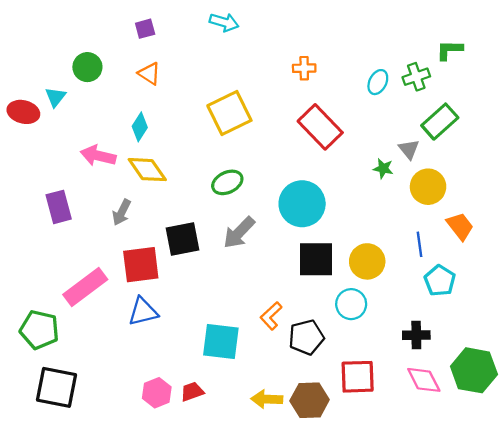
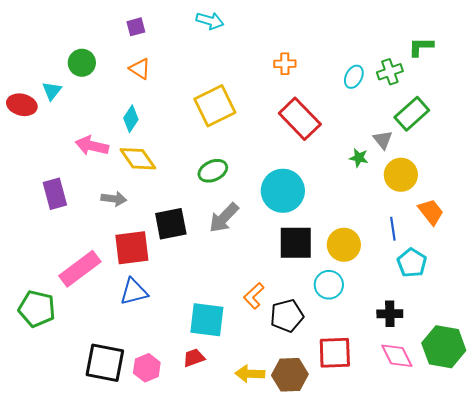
gray arrow: (122, 212) -> (114, 199), turned -110
black square: (56, 387) -> (105, 363), moved
red trapezoid: (192, 392) -> (194, 358), moved

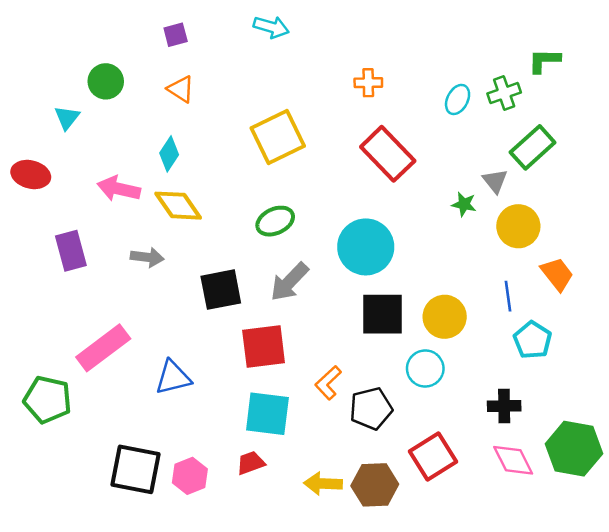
red ellipse: (22, 105) -> (31, 174), moved
red square: (132, 248) -> (264, 347), moved
red square: (335, 353) -> (433, 456), turned -30

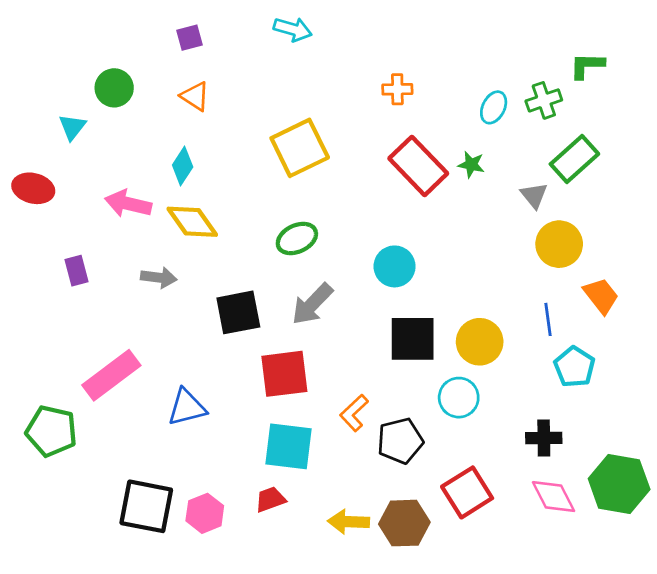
green star: (464, 204) -> (471, 165), moved
cyan circle: (366, 247) -> (395, 266), size x0.7
purple rectangle: (71, 251) -> (76, 271), size x0.7

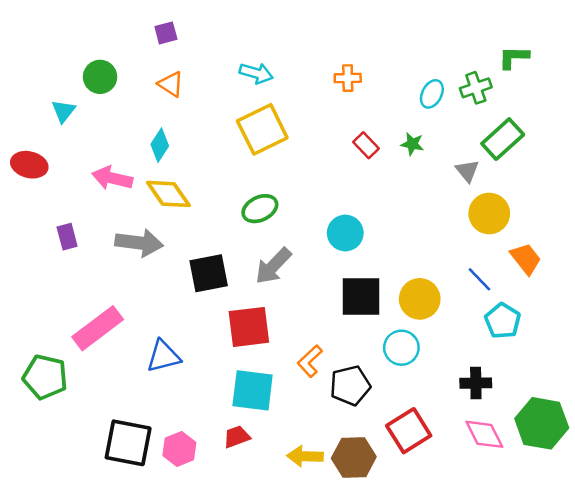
cyan arrow: (293, 29) -> (256, 73), moved
red rectangle: (418, 166) -> (366, 145), size x0.5
gray arrow: (159, 278) -> (139, 243), size x1.5
blue line: (548, 319) -> (479, 279), turned -36

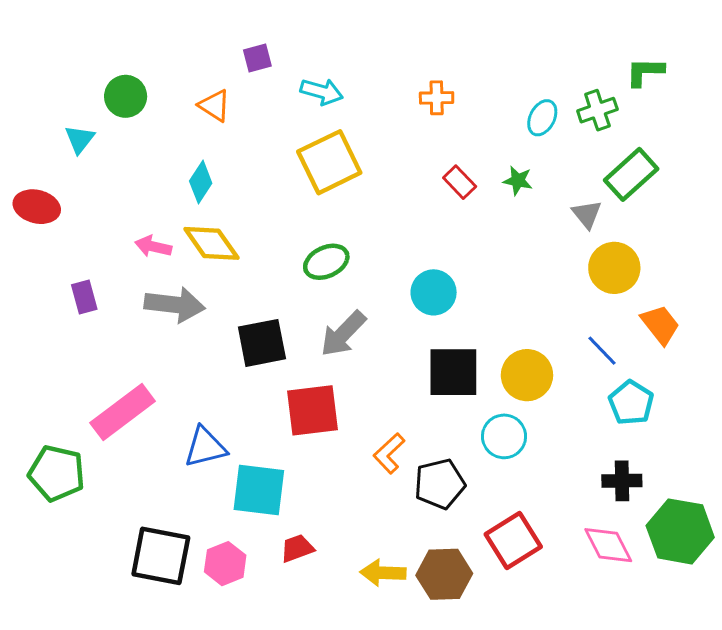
purple square: (166, 33) -> (257, 58), moved
pink arrow: (112, 178) -> (153, 246), moved, size x0.7
black cross: (476, 383) -> (622, 481), moved
cyan square: (253, 390) -> (259, 490), moved

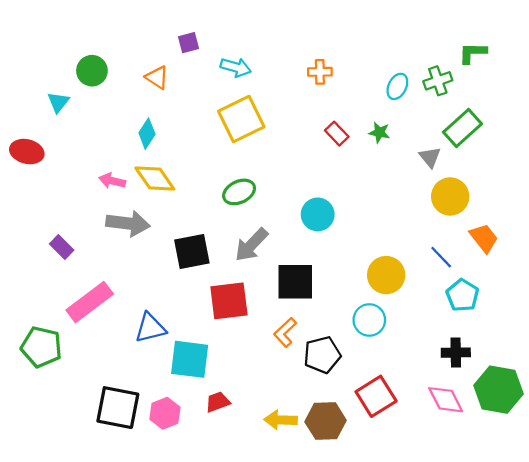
purple rectangle: (84, 297) -> (62, 247), moved, turned -30
black square: (453, 372) -> (295, 282), moved

